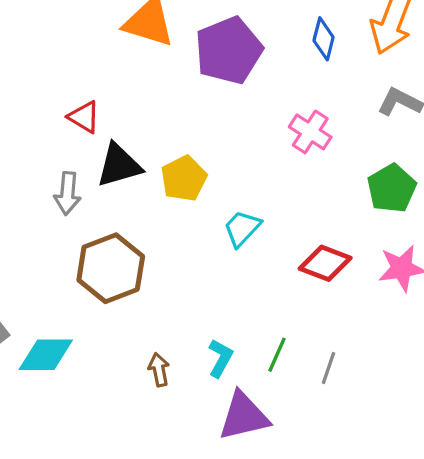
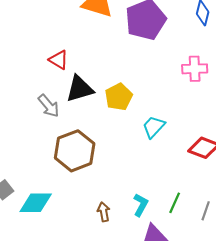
pink cross: (310, 132) -> (195, 69), turned -35
gray arrow: (67, 193) -> (49, 106), turned -45

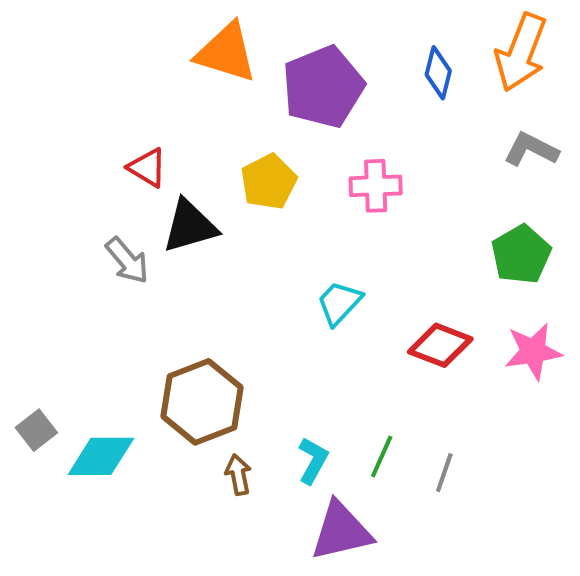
pink cross: (195, 69) -> (376, 186), moved
yellow pentagon: (119, 97) -> (269, 182), moved
brown hexagon: (75, 151) -> (202, 402), moved

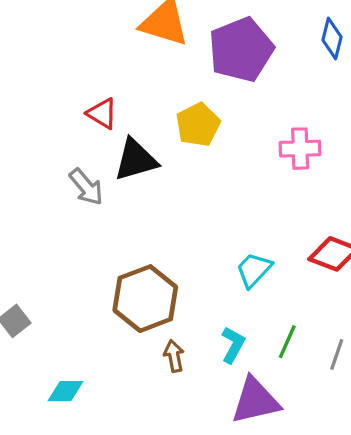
pink cross: (376, 186) -> (300, 149), moved
cyan trapezoid: (339, 303) -> (254, 270), moved
cyan diamond: (101, 456) -> (66, 391), moved, size x0.7

